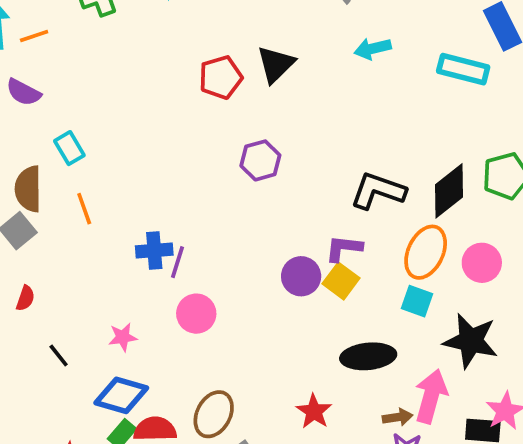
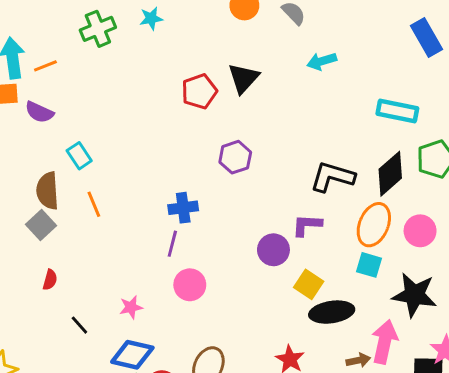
cyan rectangle: (463, 69) -> (397, 111), moved
blue cross: (154, 251) -> (183, 208), moved
yellow square: (341, 281) -> (309, 284), moved

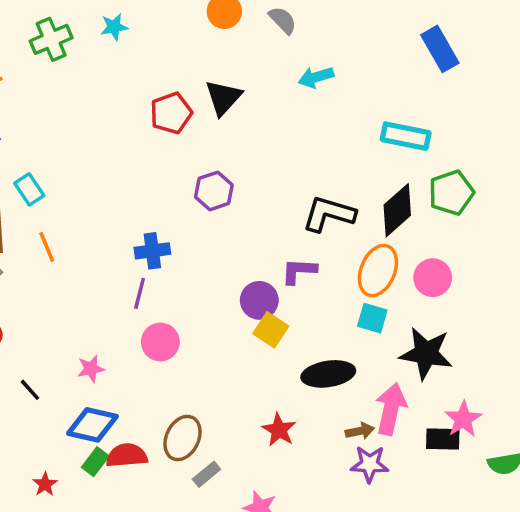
yellow square: (309, 284) -> (271, 330), moved

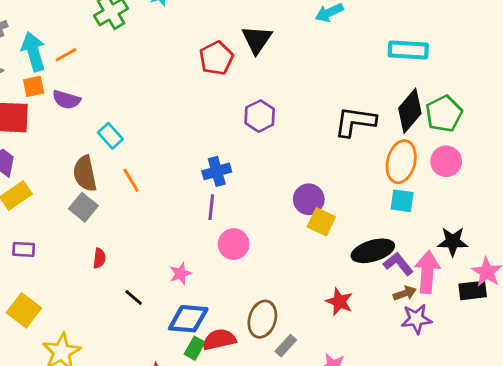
green pentagon: (451, 193) -> (444, 114), moved
purple L-shape: (299, 271) -> (398, 264), moved, turned 56
black star: (426, 353) -> (453, 242), moved, size x0.7

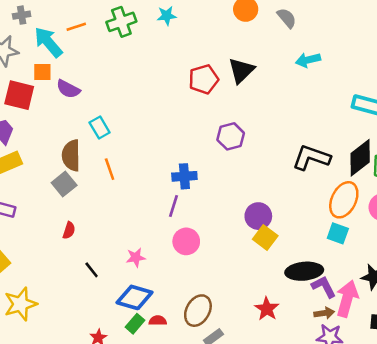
cyan arrow: (33, 52) -> (48, 42), turned -36
orange line: (66, 55) -> (76, 27), moved
red semicircle: (219, 340) -> (158, 321), size x0.6

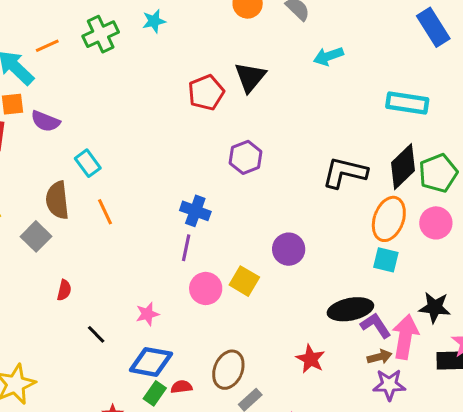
blue cross: (184, 176) -> (195, 211), turned 30
gray square: (64, 184) -> (36, 236), moved
yellow square: (265, 237) -> (244, 281), moved

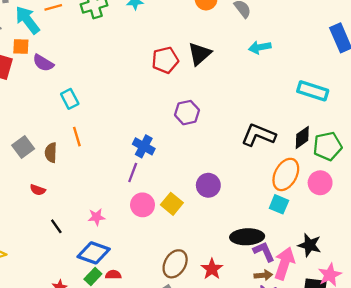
black diamond: (403, 167) -> (302, 137), size x0.7
brown semicircle: (57, 200) -> (51, 153), moved, size x0.7
red semicircle: (64, 290) -> (38, 190), turned 88
brown ellipse: (228, 370) -> (175, 264), moved

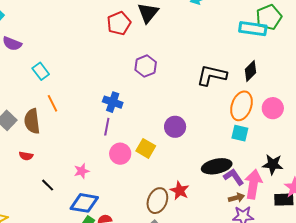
green pentagon: (327, 146) -> (269, 17), moved
brown semicircle: (51, 153) -> (32, 121), size x1.4
red star: (212, 269) -> (180, 191), moved

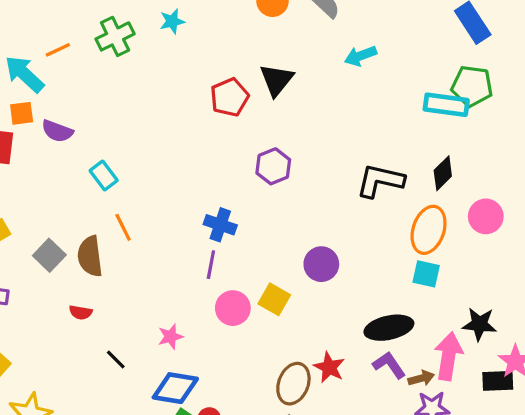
green pentagon: (269, 17) -> (472, 86), turned 30
pink circle: (273, 108) -> (486, 216), moved
purple L-shape: (234, 177) -> (389, 365), moved

